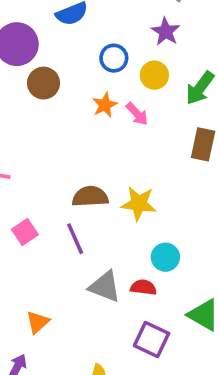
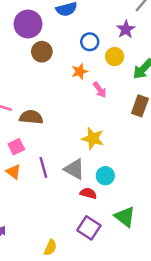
pink arrow: (137, 114) -> (100, 90), moved
brown semicircle: (90, 197) -> (31, 117), moved
purple line: (75, 239) -> (43, 167), moved
gray triangle: (105, 286) -> (74, 169), moved
orange triangle: (38, 322) -> (13, 172), moved, turned -49

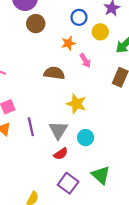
brown semicircle: (31, 117) -> (54, 73), moved
gray triangle: (74, 169) -> (58, 130), turned 30
red semicircle: (88, 193) -> (61, 154), moved, turned 128

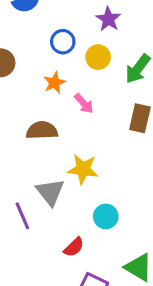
gray triangle: (58, 130) -> (50, 192), moved

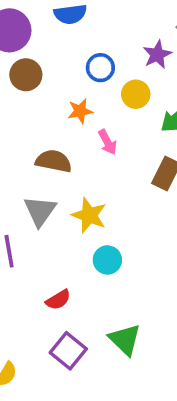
gray triangle: (50, 192) -> (40, 211), moved
cyan circle: (106, 216) -> (107, 260), moved

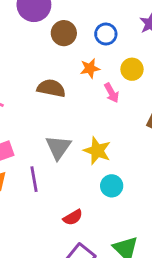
brown circle: (26, 75) -> (64, 33), moved
yellow circle: (136, 94) -> (132, 69), moved
brown semicircle: (54, 161) -> (51, 88), moved

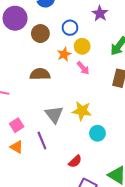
yellow circle: (132, 69) -> (82, 46), moved

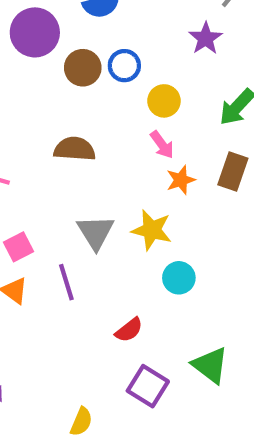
blue circle: (70, 28) -> (124, 66), moved
orange star: (64, 54) -> (181, 180), moved

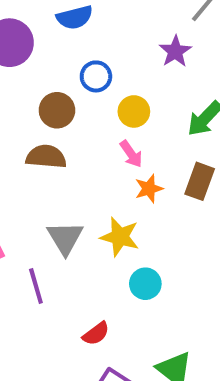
brown circle: (83, 68) -> (57, 110), moved

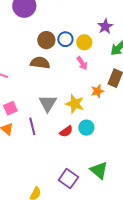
purple star: (175, 51) -> (105, 26), moved
blue circle: (96, 76) -> (65, 39), moved
orange star: (149, 189) -> (97, 91), moved
red semicircle: (96, 334) -> (66, 131), moved

